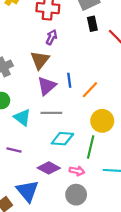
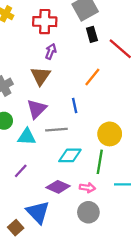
blue line: (69, 80) -> (75, 106), moved
purple triangle: (47, 86) -> (37, 109), moved
orange line: (90, 90) -> (92, 77), moved
cyan triangle: (22, 118) -> (27, 137), turned -30
purple line: (14, 150) -> (21, 171), turned -56

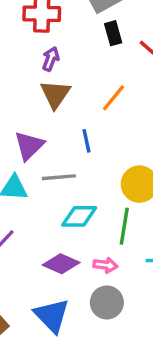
brown triangle: (41, 76) -> (55, 94), moved
blue triangle: (38, 212) -> (52, 316), moved

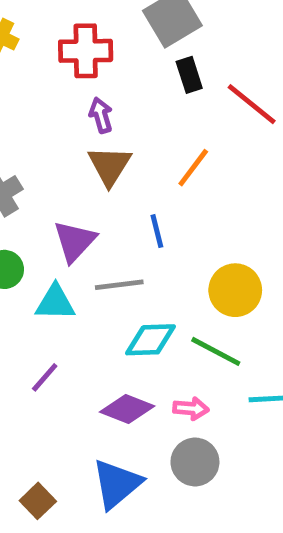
purple arrow: (51, 59) -> (101, 115), turned -35
green line: (124, 226) -> (216, 351), turned -69
blue triangle: (52, 316) -> (117, 484), turned 36

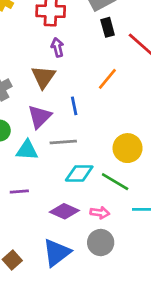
brown triangle: (110, 166) -> (43, 77), moved
blue line: (157, 231) -> (74, 106), moved
purple line: (45, 377) -> (19, 192), turned 42

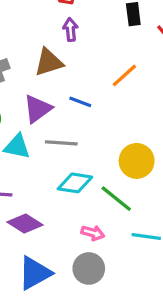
brown triangle: (43, 77) -> (49, 62), turned 30
blue line: (74, 106) -> (80, 102), turned -66
purple diamond: (64, 211) -> (25, 224), moved

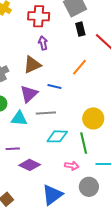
green line: (116, 199) -> (84, 143), turned 45
gray circle: (89, 268) -> (89, 187), moved
blue triangle: (35, 273) -> (52, 195), moved

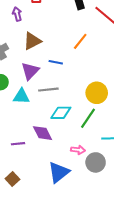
purple arrow: (43, 43) -> (17, 14), moved
green line: (84, 143) -> (88, 118), turned 50
purple line: (13, 149) -> (18, 144), moved
purple diamond: (30, 165) -> (42, 133), moved, turned 40
pink arrow: (72, 166) -> (78, 150), moved

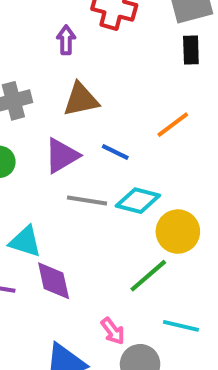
cyan triangle: (21, 96) -> (25, 242), moved
cyan diamond: (61, 113) -> (138, 201), moved
pink arrow: (78, 150) -> (113, 331), turned 32

